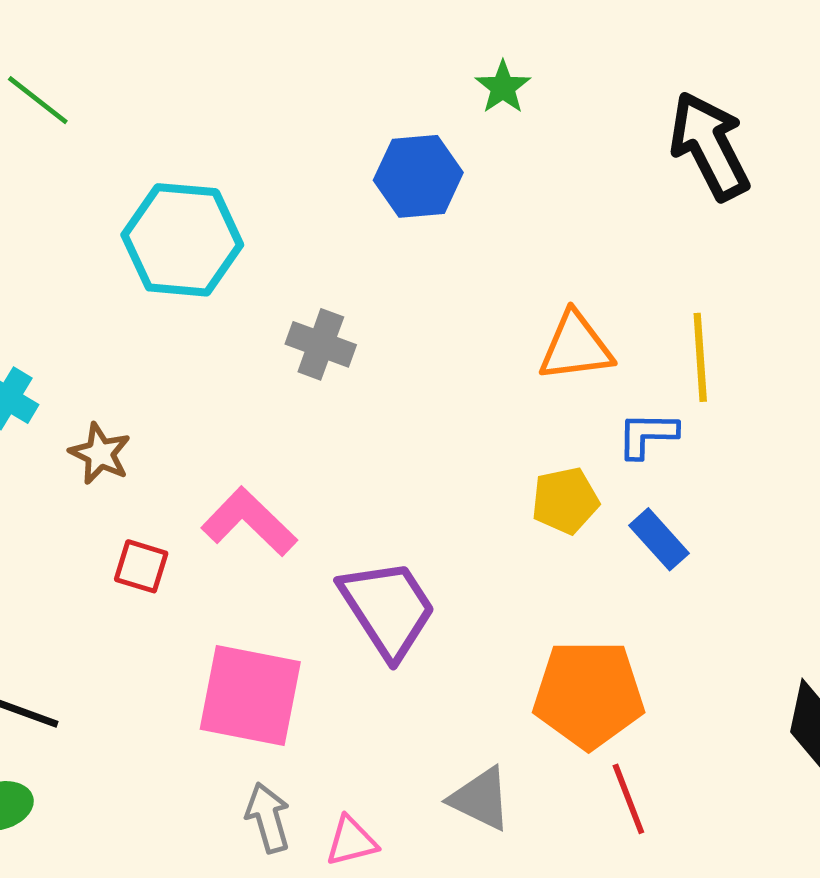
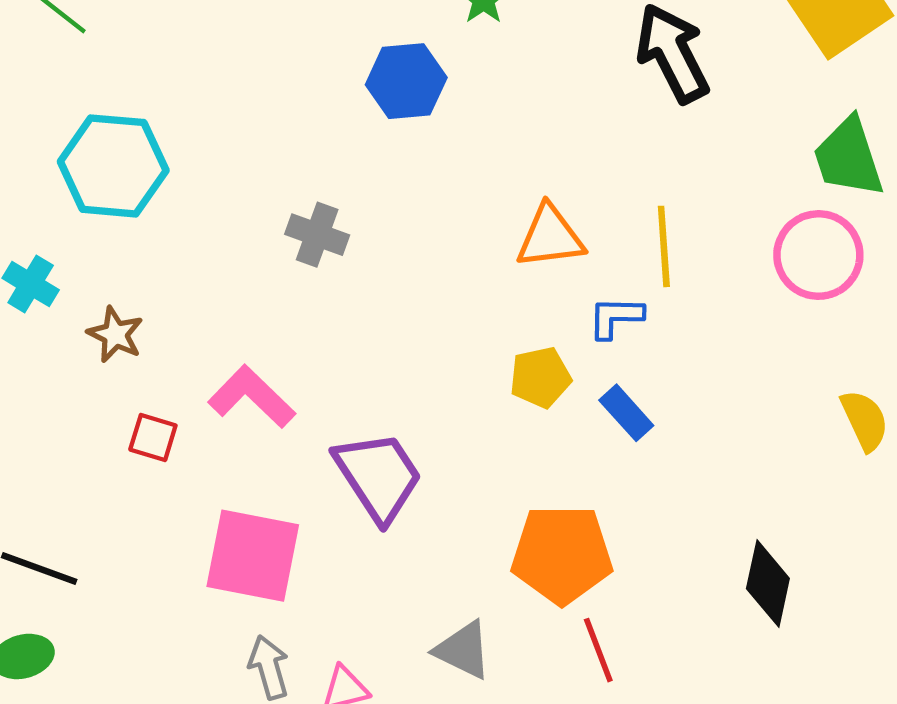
cyan hexagon: (182, 240) -> (113, 166), moved

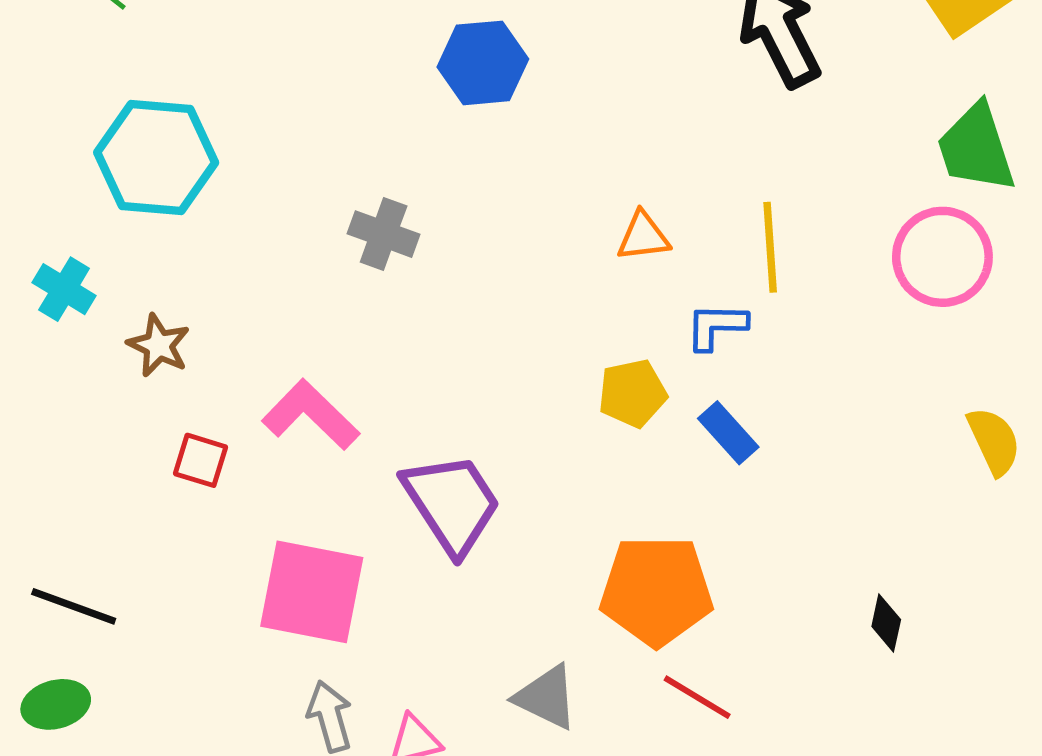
orange triangle: (550, 237) -> (643, 236), size x0.7
black diamond: (768, 583) -> (886, 623), size x0.6
red line: (598, 650) -> (697, 697), turned -38

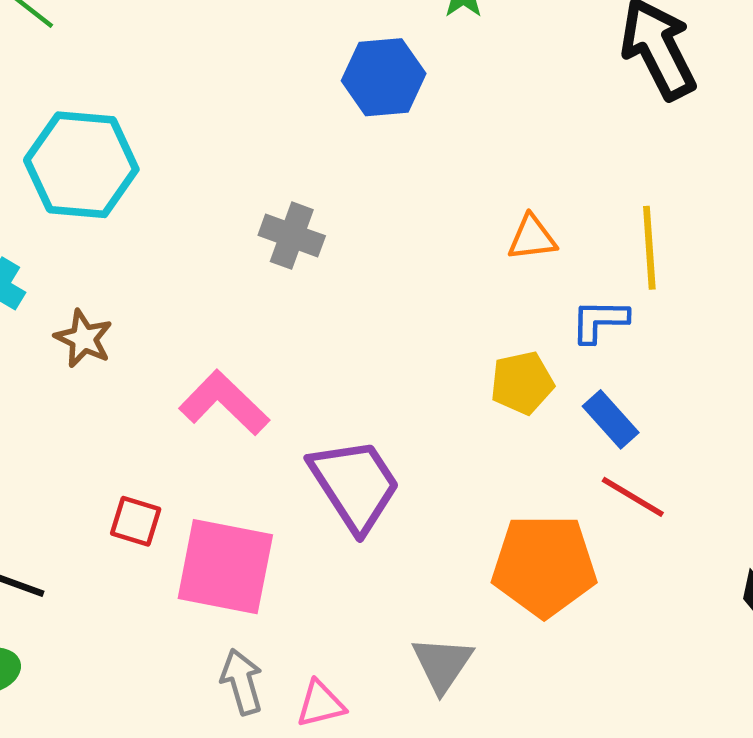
red square: (200, 460) -> (136, 521), moved
gray triangle: (546, 697) -> (442, 664), turned 38
red line: (697, 697) -> (633, 497), moved

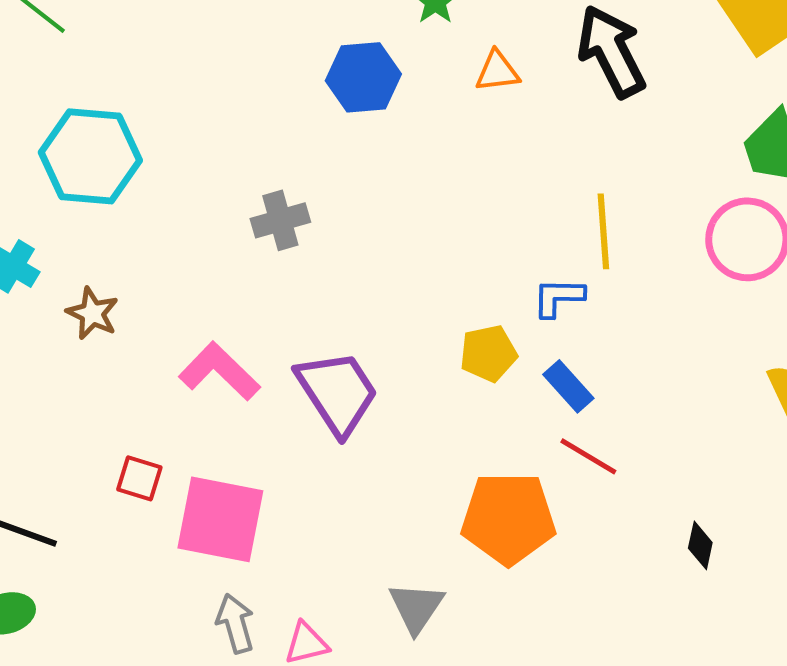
gray cross: (292, 236) -> (280, 220), turned -36
orange triangle: (532, 238) -> (497, 71), moved
purple trapezoid: (355, 485) -> (337, 392), moved

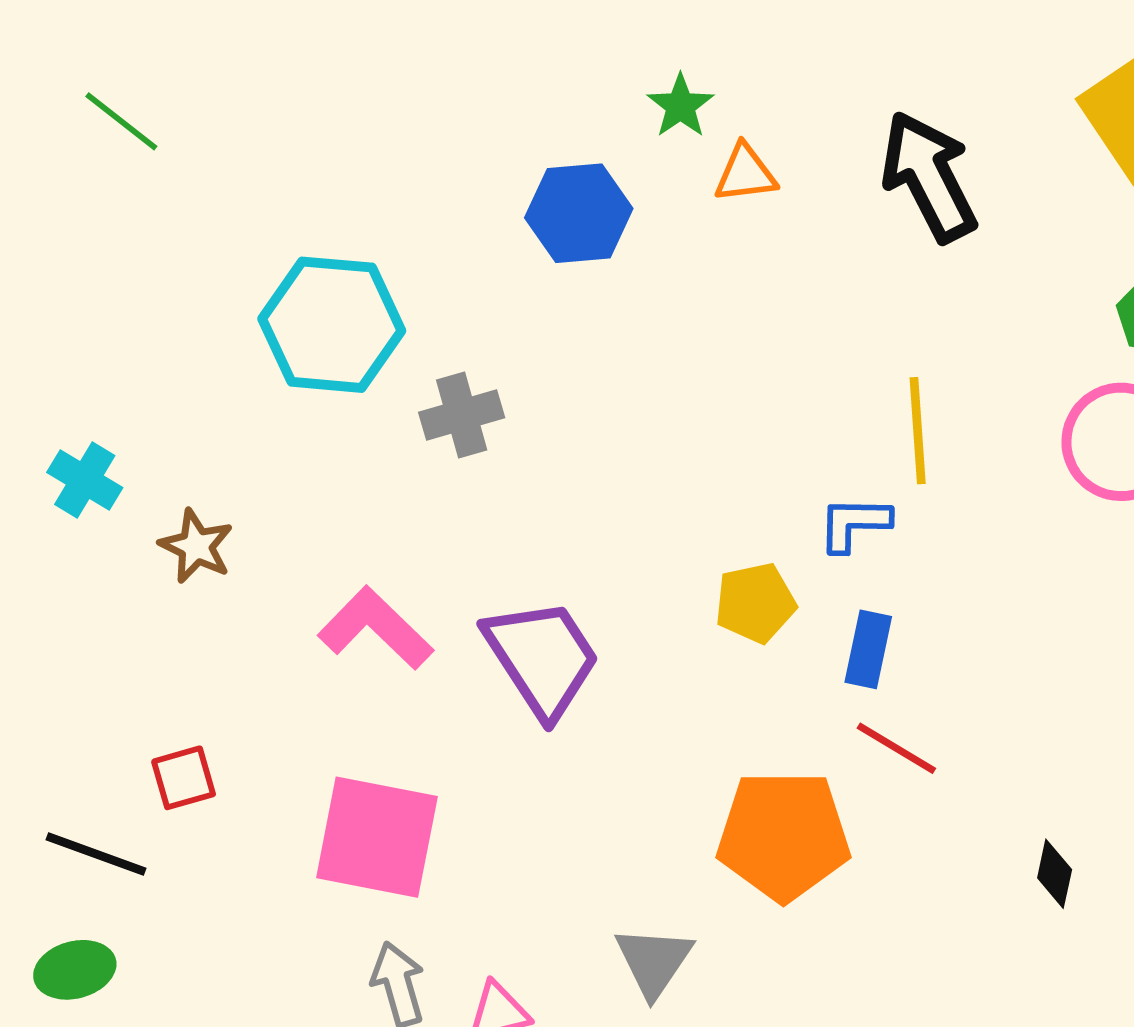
orange triangle: (497, 71) -> (745, 174), moved
cyan hexagon: (90, 156) -> (332, 325), moved
blue rectangle: (568, 386) -> (868, 649), turned 54
red square: (139, 478) -> (184, 778), moved, turned -33

